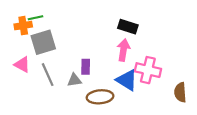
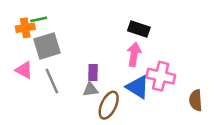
gray triangle: (74, 80) -> (91, 89), moved
brown ellipse: (100, 97) -> (109, 105), turned -60

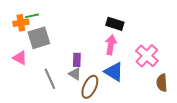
pink cross: (161, 76) -> (147, 56), moved, turned 30
gray line: (52, 81) -> (50, 79), moved
gray triangle: (91, 89) -> (75, 74), turned 40

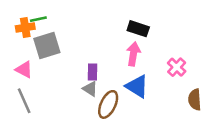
pink cross: (147, 56) -> (177, 67), size x0.7
gray line: (50, 79) -> (24, 101), moved

